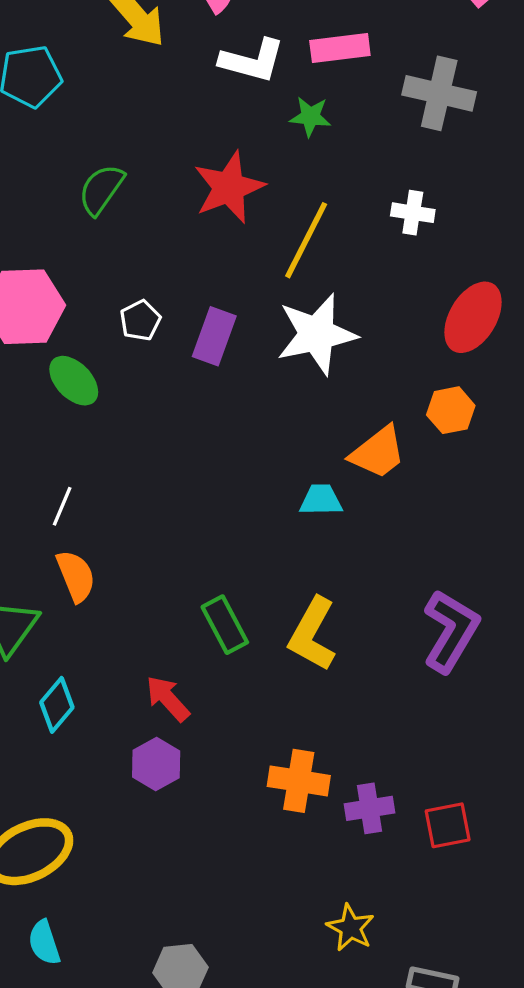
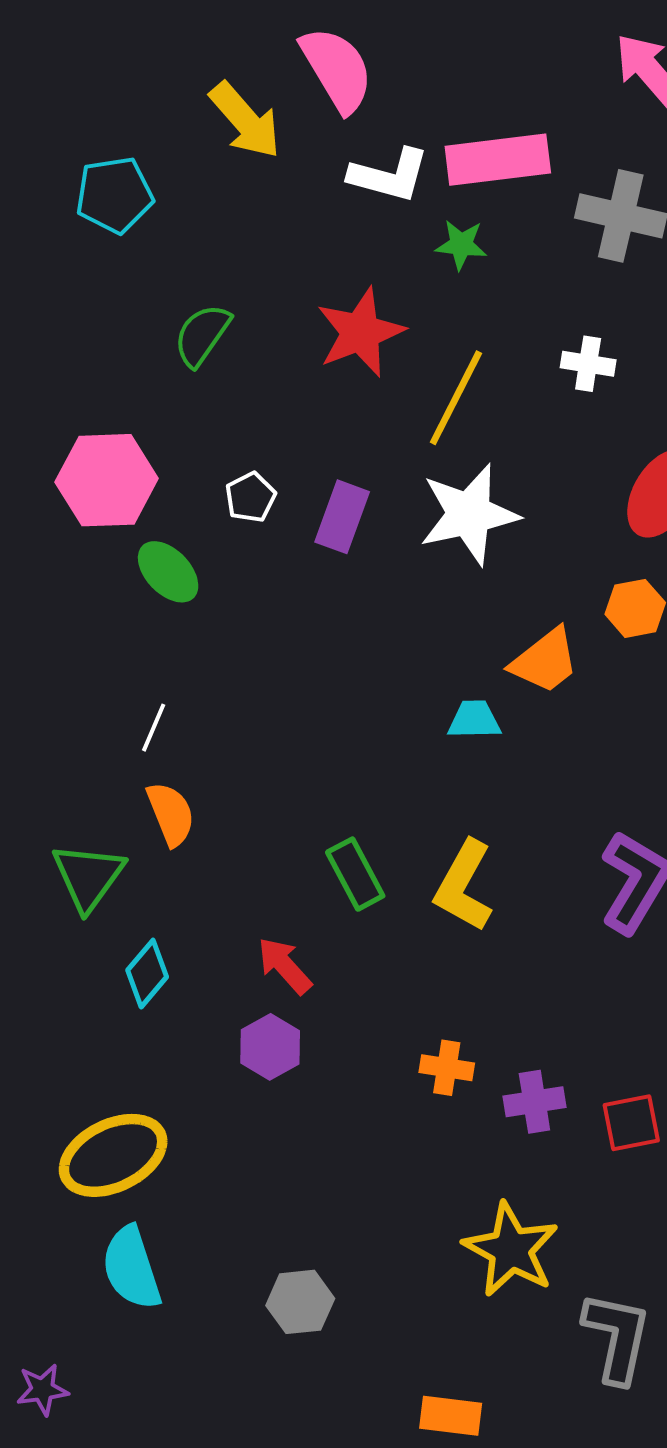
pink rectangle: (340, 48) -> (498, 160), size x1.4
orange cross: (299, 781) -> (447, 1068), size x0.7
yellow star: (350, 928) -> (511, 1250), size x1.6
cyan semicircle: (44, 943) -> (131, 1268), size x1.5

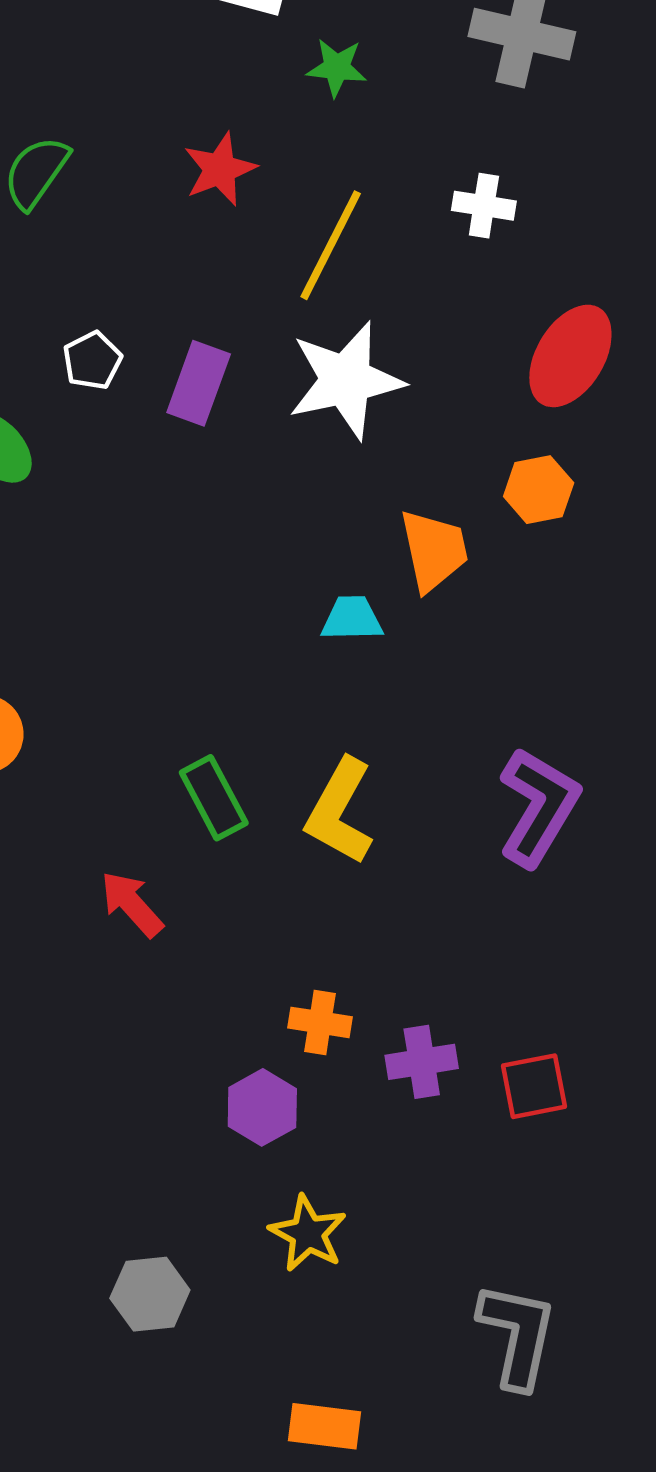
red star: (360, 332) -> (220, 169), size x0.7
orange trapezoid: (545, 661) -> (434, 550), turned -64
purple hexagon: (270, 1047) -> (262, 1107), moved
yellow star: (511, 1250) -> (308, 1233), moved, size x0.7

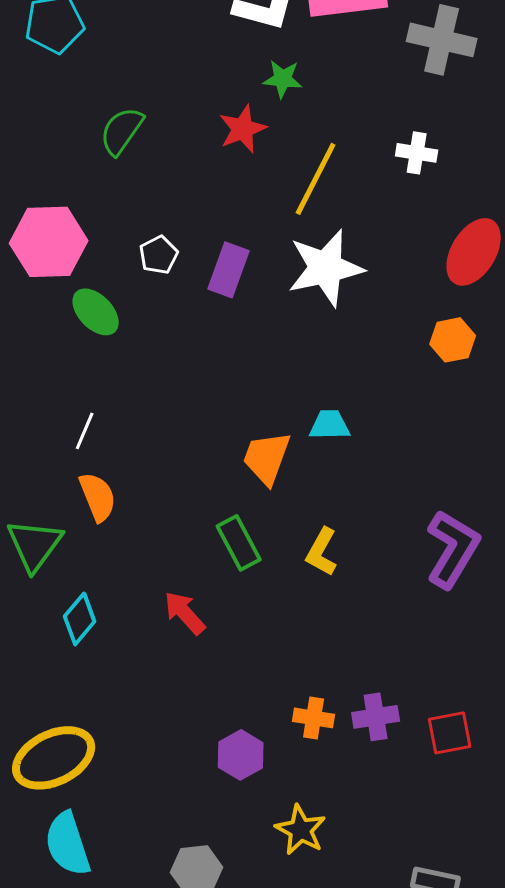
green star: (337, 68) -> (283, 79), moved
orange trapezoid: (434, 550) -> (267, 458), moved, turned -148
yellow L-shape: (340, 811) -> (322, 552), size x0.7
orange cross: (320, 1022) -> (314, 718), moved
purple hexagon: (262, 1107) -> (241, 755), moved

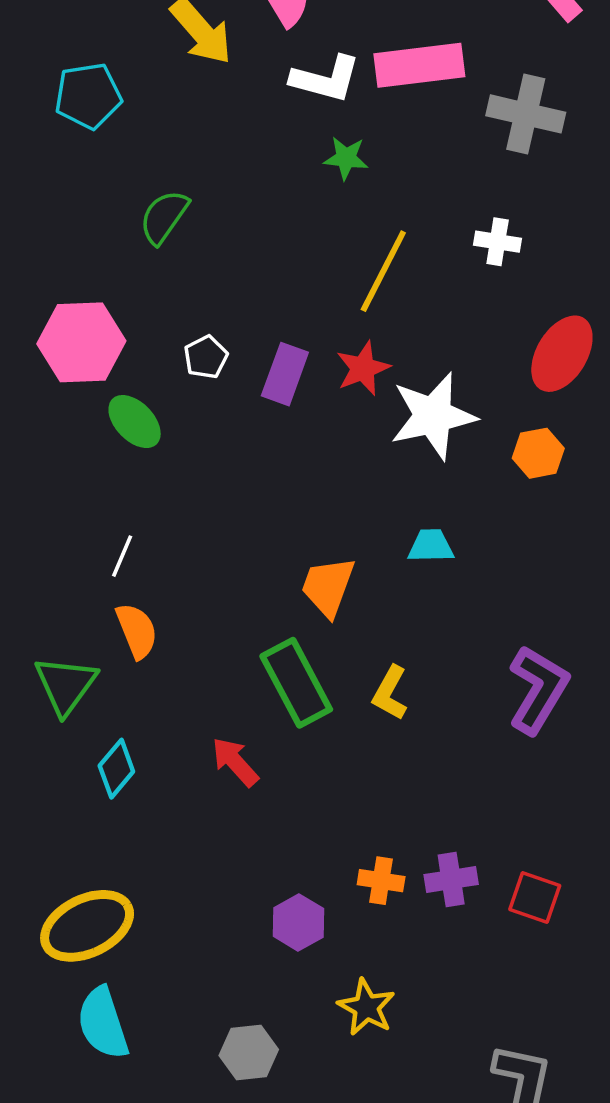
red star: (243, 129) -> (363, 368), moved
white star: (326, 268) -> (433, 416), moved
cyan trapezoid: (330, 425) -> (431, 546), moved
green rectangle: (239, 543) -> (296, 683), size x1.4
red square: (450, 733) -> (535, 898), turned 30

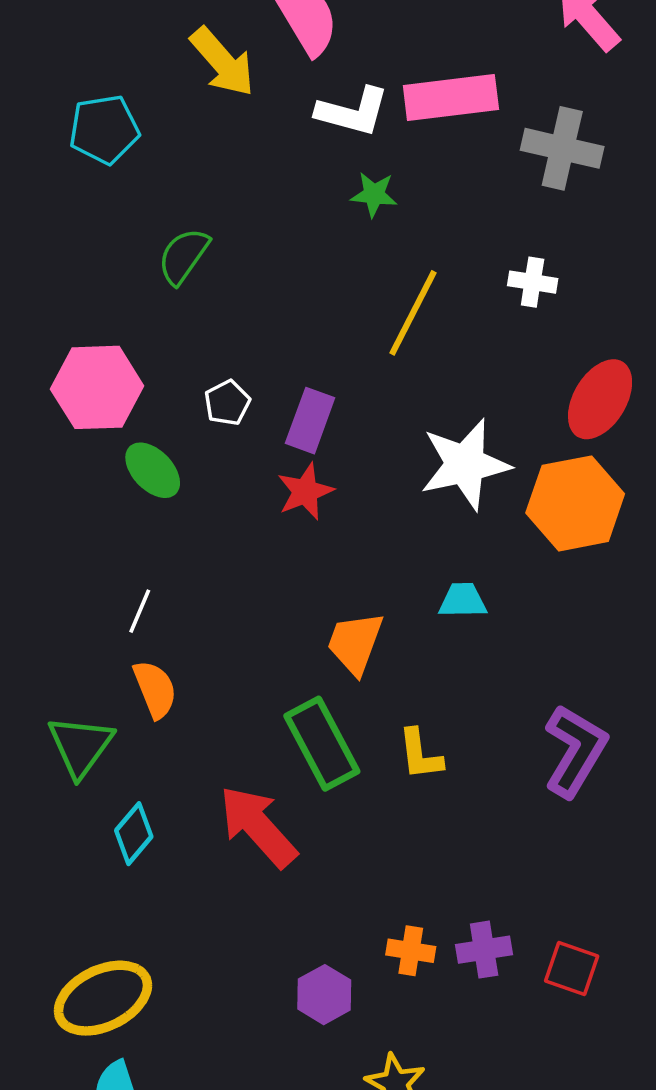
red star: (363, 368) -> (305, 492), moved
orange hexagon: (538, 453) -> (575, 503), size x1.8
yellow L-shape: (390, 693) -> (420, 754), turned -36
red arrow: (235, 762) -> (258, 826), size x1.6

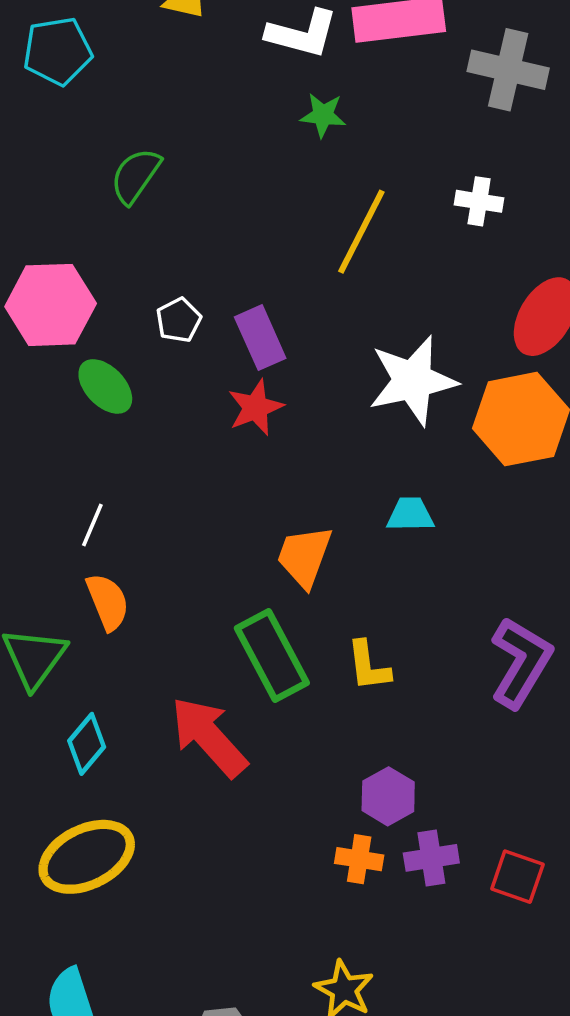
purple rectangle: (310, 421) -> (260, 338), turned -44
purple hexagon: (324, 995) -> (388, 796), moved
yellow ellipse: (103, 998) -> (87, 857), moved

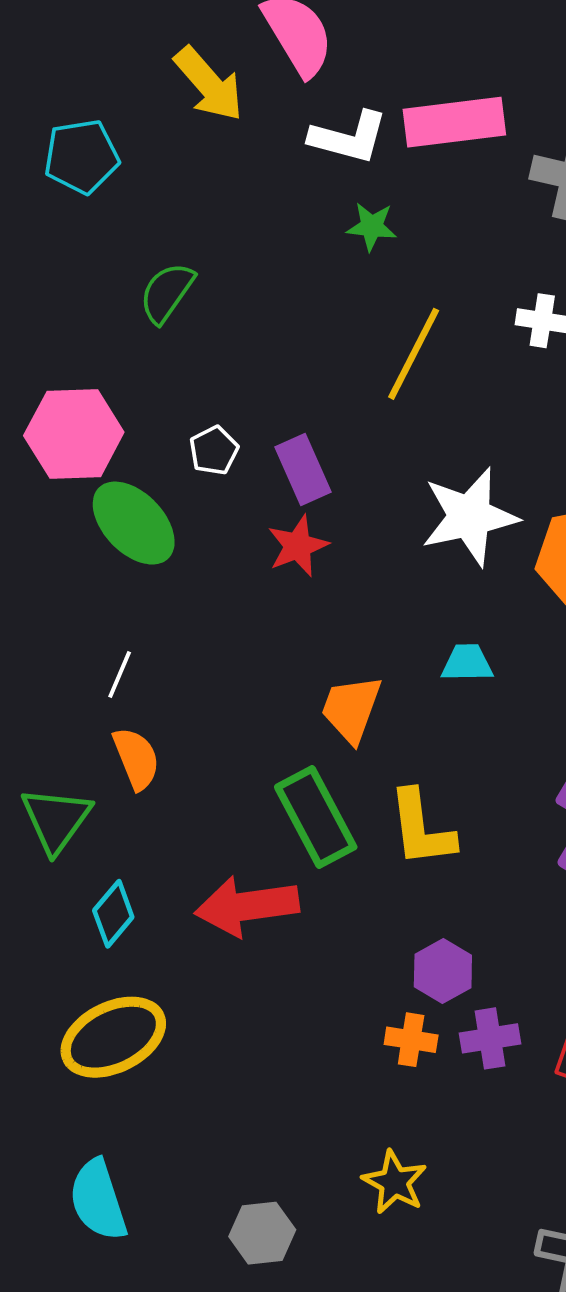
green ellipse: (105, 386) -> (134, 523), size x1.4
yellow L-shape: (368, 666) -> (421, 828), size x1.4
red arrow: (209, 737) -> (247, 906), turned -56

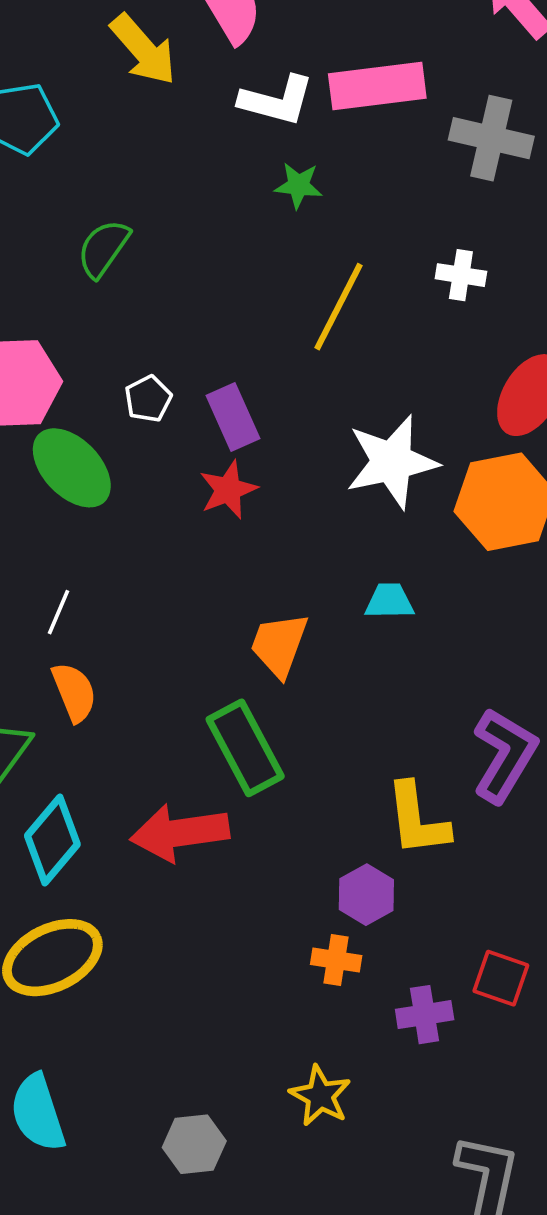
yellow L-shape: (421, 828) -> (417, 819), moved
cyan diamond: (113, 914) -> (52, 840), size x1.4
purple cross: (490, 1038) -> (425, 1015), moved

